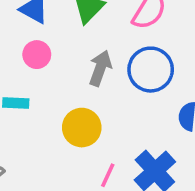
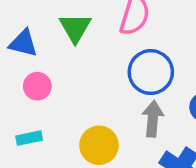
gray arrow: (100, 68) -> (153, 119), moved

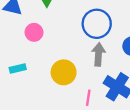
pink circle: (37, 86) -> (34, 32), moved

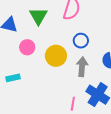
blue circle: (97, 24) -> (81, 41), size x0.6
yellow circle: (64, 72) -> (56, 56), moved

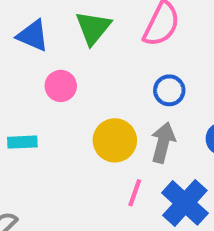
yellow circle: (56, 56) -> (115, 140), moved
pink line: (73, 104) -> (135, 193), moved

